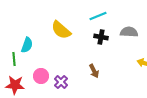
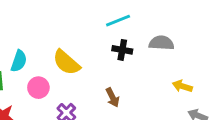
yellow semicircle: (61, 30) -> (66, 62), moved
pink circle: (41, 76) -> (38, 88), moved

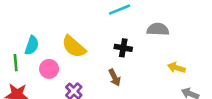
black cross: (122, 50) -> (123, 48), moved

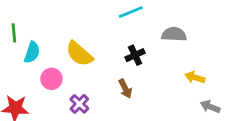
black cross: (123, 48) -> (135, 55), turned -35
green line: (16, 63) -> (14, 33), moved

